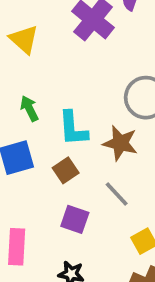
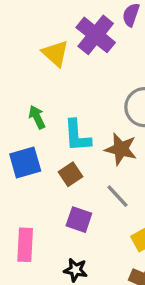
yellow triangle: (24, 39) -> (55, 53), moved

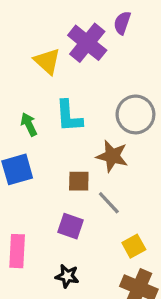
cyan L-shape: (77, 136) -> (69, 116), moved
brown square: (71, 174) -> (79, 181), moved, turned 35

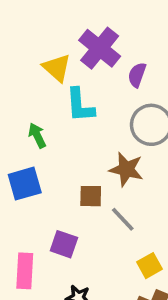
purple semicircle: (122, 23) -> (137, 75), moved
cyan L-shape: (69, 116) -> (80, 105), moved
purple square: (71, 226) -> (64, 244), moved

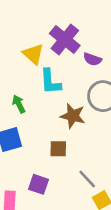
purple semicircle: (137, 75) -> (92, 59), turned -90
brown star: (126, 169) -> (73, 116), moved
gray line: (123, 219) -> (87, 179), moved

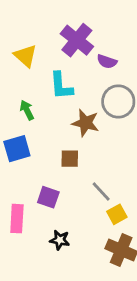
yellow triangle: (33, 54) -> (25, 56), moved

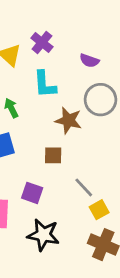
purple cross: (77, 40) -> (42, 42), moved, size x0.7
black star: (60, 240) -> (43, 235), size x1.6

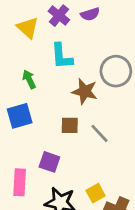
purple semicircle: (89, 61) -> (90, 14), moved, turned -36
gray line: (84, 187) -> (100, 133), moved
yellow square: (99, 210) -> (96, 193), moved

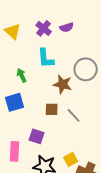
yellow triangle: (28, 28) -> (13, 31), moved

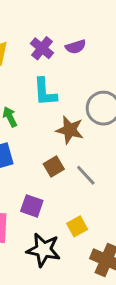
brown square: (52, 109) -> (54, 167), turned -32
yellow square: (71, 159) -> (77, 226), moved

